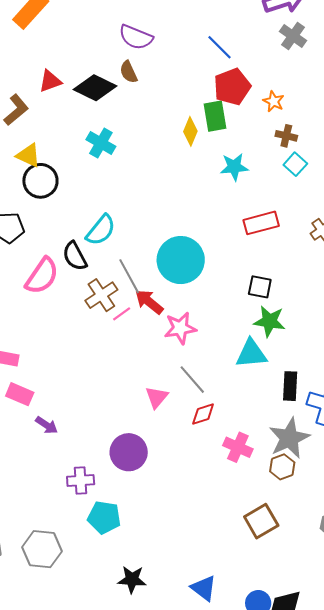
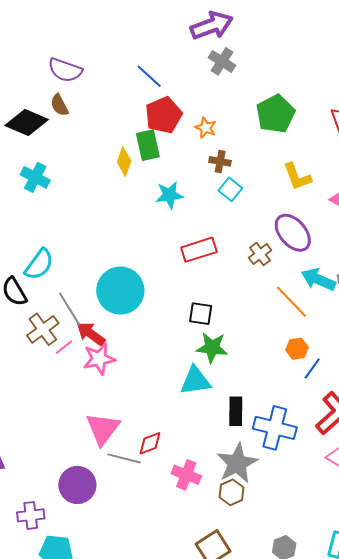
pink star: (180, 328) -> (99, 359), moved
gray line: (192, 380) -> (124, 458), moved, turned -32
pink triangle: (157, 397) -> (103, 429), size x1.5

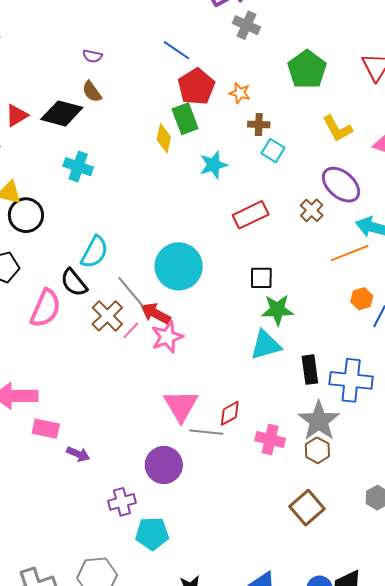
purple semicircle: (65, 70) -> (92, 56), size x0.6
orange line: (292, 302) -> (350, 253), turned -60

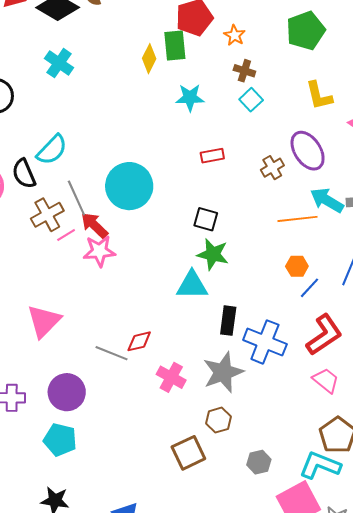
red rectangle: (251, 215) -> (212, 156), size x0.7
pink triangle: (181, 406) -> (44, 321), moved
brown hexagon: (317, 450) -> (218, 420), moved
purple circle: (164, 465) -> (67, 392), moved
cyan pentagon: (152, 534) -> (60, 440), moved

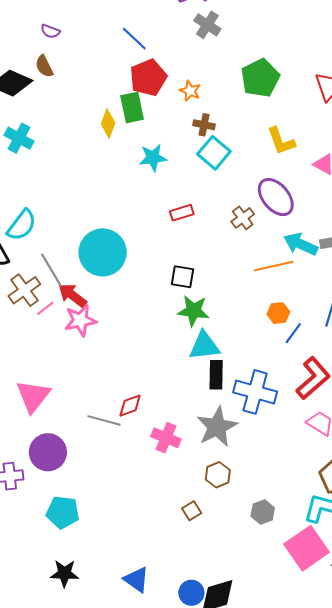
cyan square: (251, 100) -> (214, 153), size x1.4
cyan triangle: (192, 285) -> (204, 346), moved
purple circle: (67, 392) -> (48, 452), moved
brown square: (188, 453) -> (192, 511), size x0.6

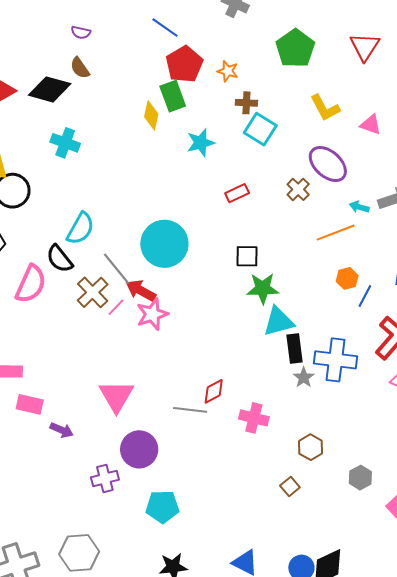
cyan arrow: (301, 244) -> (359, 207), size x0.6
gray star: (217, 427) -> (304, 377), moved, size x0.5

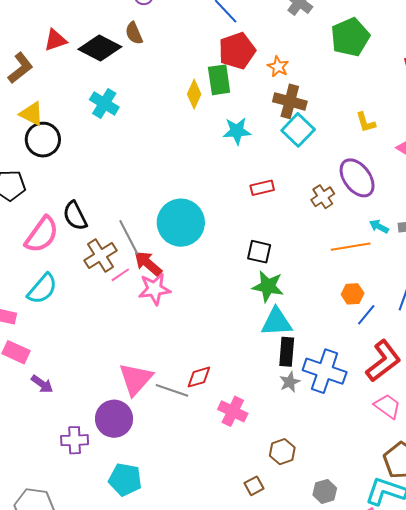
green pentagon: (295, 48) -> (350, 37), moved
brown cross: (246, 103) -> (290, 101), size x1.5
yellow L-shape: (325, 108) -> (366, 122), size x0.7
cyan semicircle: (80, 228) -> (42, 289), moved
pink triangle: (116, 396) -> (136, 379), moved

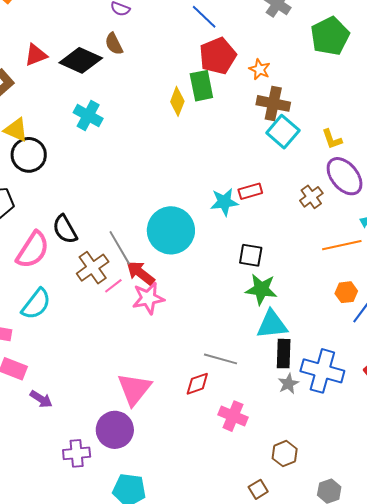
yellow L-shape: (366, 122) -> (332, 139), moved
cyan star: (237, 131) -> (224, 202), moved
gray line: (172, 390) -> (221, 359), moved

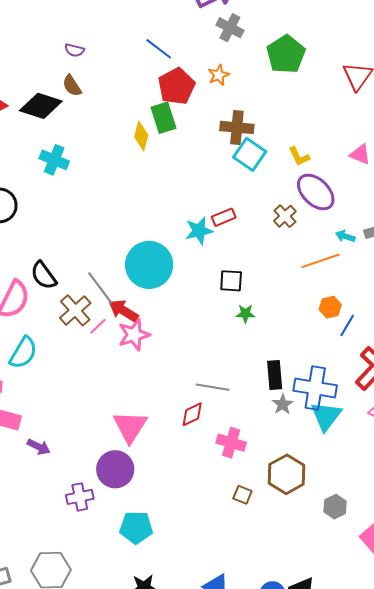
orange star: (260, 69) -> (219, 75), moved, turned 30
green star: (261, 289) -> (245, 314), size x0.6
cyan triangle: (272, 324) -> (326, 416), moved, turned -40
brown hexagon: (285, 454) -> (287, 474), size x1.5
brown square: (258, 489) -> (242, 495), moved, turned -30

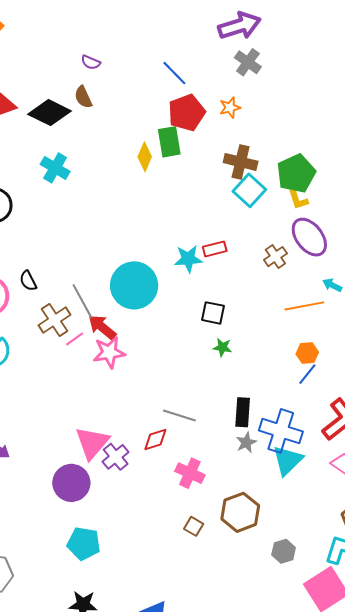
green pentagon: (286, 54) -> (296, 173), moved
black semicircle: (44, 275) -> (28, 281), size x0.7
blue line: (347, 326) -> (307, 374), moved
purple cross: (80, 497) -> (116, 457), moved, turned -36

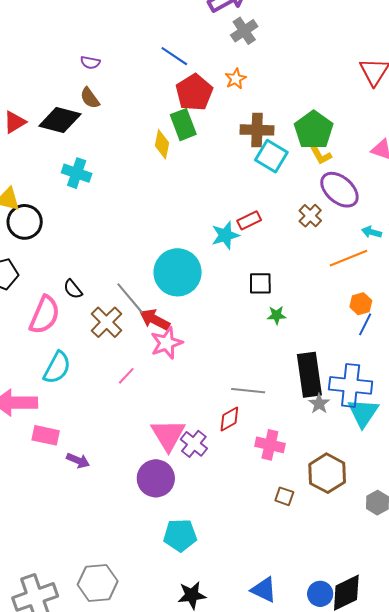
gray cross: (248, 62) -> (244, 31), turned 32
pink line: (75, 339) -> (126, 376), moved
black rectangle: (243, 412) -> (309, 375), size x1.5

